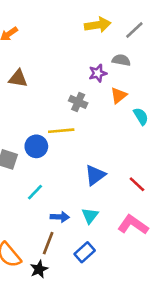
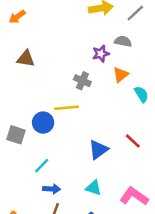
red line: (137, 184) -> (133, 141), moved
cyan triangle: (90, 216) -> (93, 188), turned -49
blue arrow: (60, 217) -> (52, 189), moved

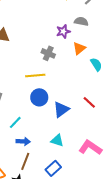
blue circle: (43, 123) -> (39, 97), moved

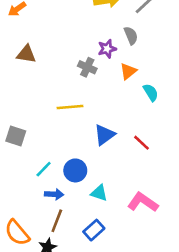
gray semicircle: (81, 21) -> (131, 36), turned 56
gray cross: (48, 53) -> (87, 67), moved
blue circle: (39, 97) -> (75, 170), moved
blue triangle: (61, 109) -> (104, 135), moved

